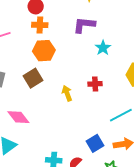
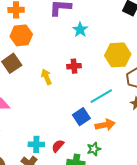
blue square: (95, 143) -> (81, 117), moved

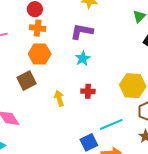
cyan star: (80, 30) -> (83, 58), moved

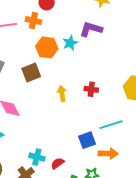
orange cross: (38, 28) -> (33, 21), moved
cyan star: (83, 58) -> (70, 43), moved

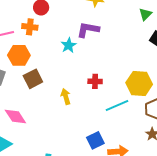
orange hexagon: (47, 47) -> (19, 55), moved
red cross: (91, 89) -> (95, 81), moved
cyan line: (111, 125) -> (117, 105), moved

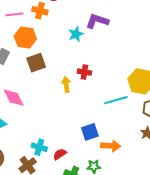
red cross: (95, 81) -> (84, 72), moved

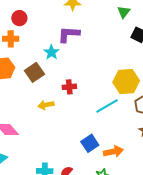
brown square: (36, 63) -> (34, 72), moved
yellow arrow: (66, 84) -> (46, 105), moved, turned -77

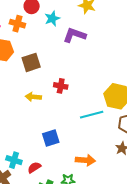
cyan star: (51, 52) -> (52, 19), moved
blue square: (90, 143) -> (51, 138), moved

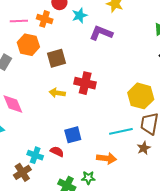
red cross: (61, 86) -> (85, 83), size x1.5
cyan line: (92, 115) -> (121, 131), moved
red semicircle: (34, 167) -> (57, 152), moved, turned 56

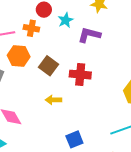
brown square: (57, 58) -> (48, 66), turned -30
red cross: (85, 83) -> (80, 75), moved

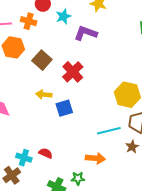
red cross: (80, 75) -> (73, 72), turned 35
blue square: (74, 139) -> (64, 108), moved

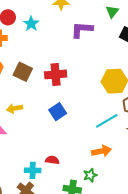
purple L-shape: (86, 33) -> (82, 30), moved
red cross: (73, 72) -> (56, 74), turned -35
yellow arrow: (44, 95) -> (15, 108), moved

